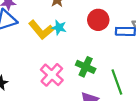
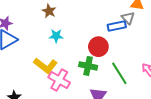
red circle: (98, 20) -> (98, 47), moved
yellow L-shape: (41, 30) -> (45, 66), moved

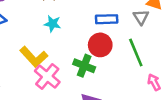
blue rectangle: (117, 26) -> (107, 19), moved
green line: (119, 73) -> (136, 53), moved

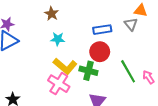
green line: (136, 53) -> (128, 71), moved
yellow L-shape: (34, 57) -> (65, 66), moved

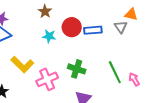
red circle: (100, 52) -> (72, 27), moved
yellow L-shape: (65, 66) -> (22, 65), moved
pink cross: (59, 84) -> (47, 79), turned 30

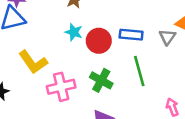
red circle: (72, 27) -> (99, 41), moved
green line: (115, 72) -> (139, 71), moved

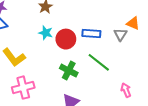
green line: (139, 71) -> (99, 62), turned -35
pink cross: (61, 87) -> (23, 88), moved

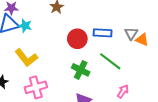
orange triangle: (133, 23) -> (142, 40), moved
cyan star: (46, 33) -> (25, 26), moved
pink arrow: (126, 90) -> (123, 91), moved, turned 56

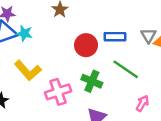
pink cross: (36, 87) -> (58, 92), moved

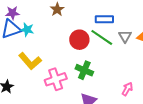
gray triangle: (148, 36) -> (125, 36), moved
blue rectangle: (115, 37) -> (104, 19), moved
green line: (126, 69) -> (102, 37), moved

